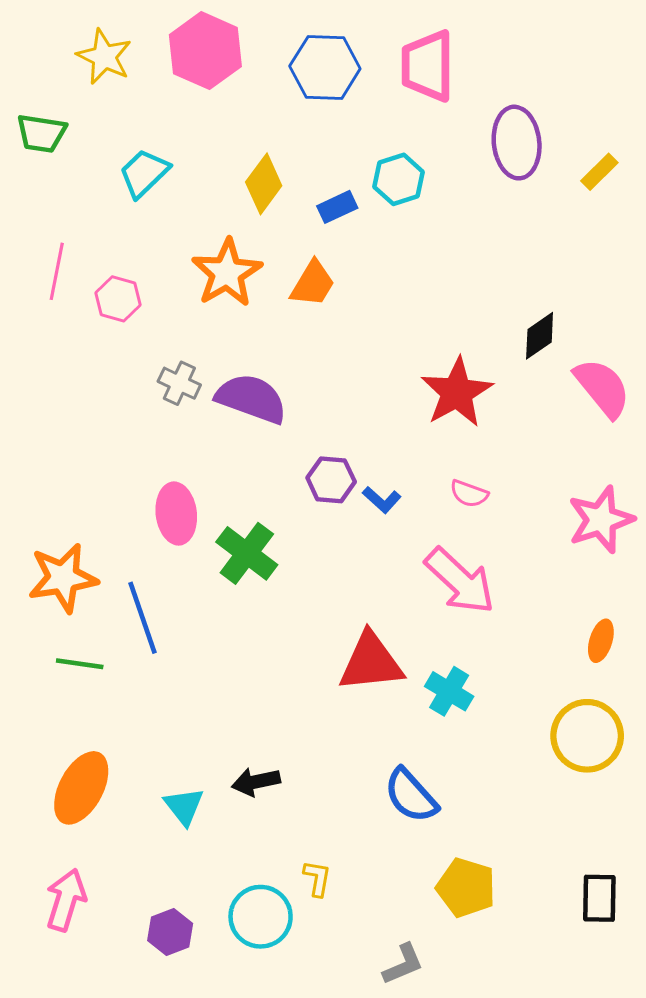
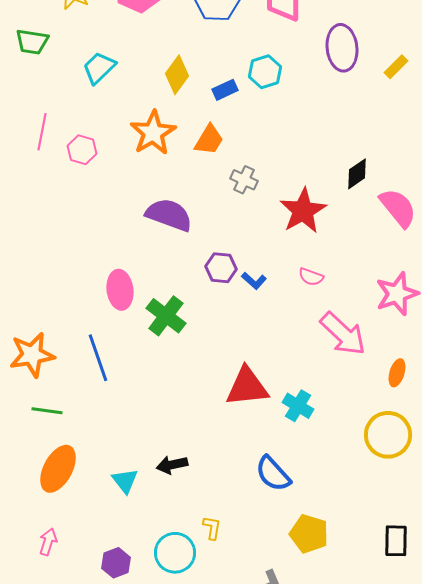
gray cross: (179, 383) -> (244, 180), moved
orange star: (63, 578) -> (32, 355), moved
pink arrow: (460, 581) -> (343, 334), moved
green line: (80, 664) -> (47, 411), moved
pink arrow: (66, 900) -> (48, 542), size x0.7

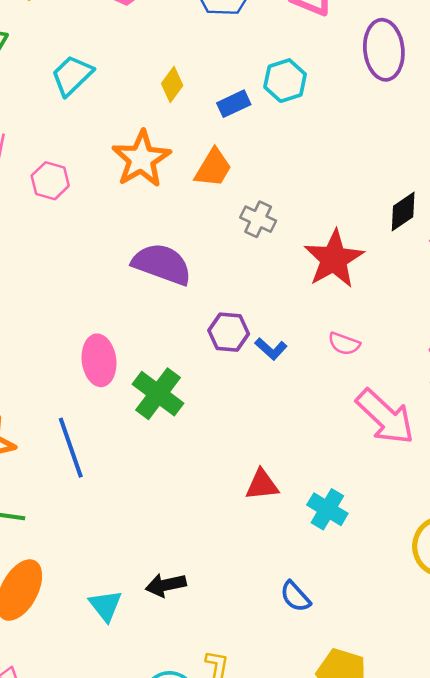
yellow diamond: (177, 75) -> (172, 84), size x0.7
red triangle: (247, 387) -> (262, 485), size x0.6
blue semicircle: (273, 474) -> (295, 596), size x0.7

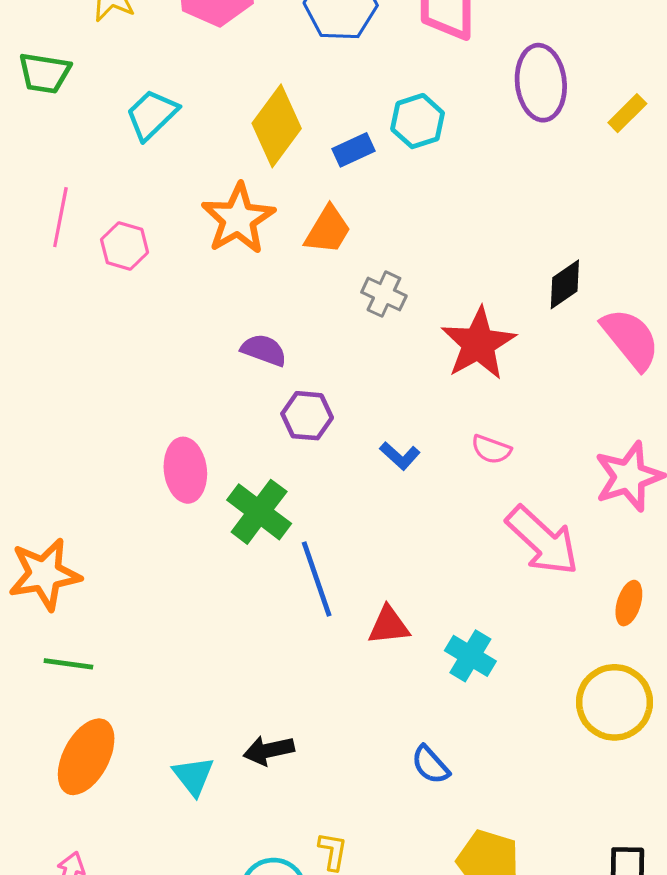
yellow diamond: (172, 84) -> (277, 126), size x1.8
purple semicircle: (162, 264) -> (264, 350), size x0.6
purple hexagon: (229, 332) -> (307, 416), moved
blue line: (71, 448) -> (317, 579), moved

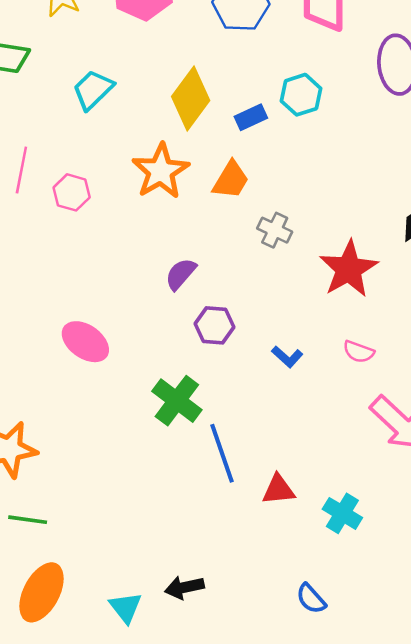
purple semicircle: (264, 350) -> (181, 274), turned -69
pink ellipse: (185, 470) -> (85, 342), moved, turned -48

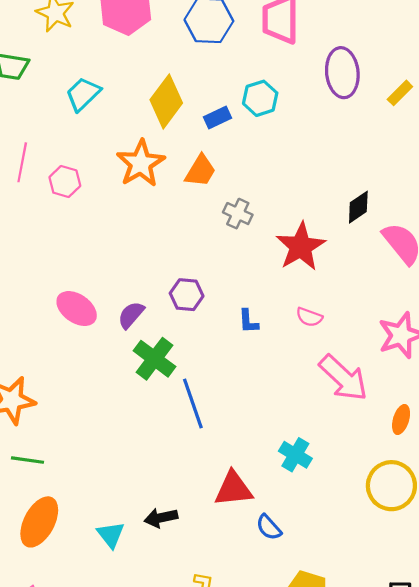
purple semicircle: (181, 274) -> (131, 315), moved
blue L-shape: (287, 357) -> (248, 321), turned 45
red triangle: (278, 490) -> (233, 489), moved, size x1.4

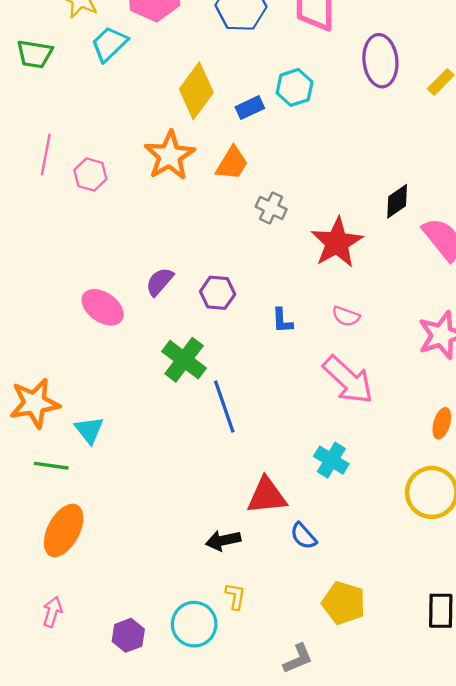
cyan trapezoid: (83, 94) -> (109, 44), moved
purple semicircle: (131, 315) -> (160, 282), moved
pink arrow: (343, 378) -> (348, 380), moved
black arrow: (161, 518) -> (223, 540), moved
cyan triangle: (111, 535) -> (89, 430), moved

